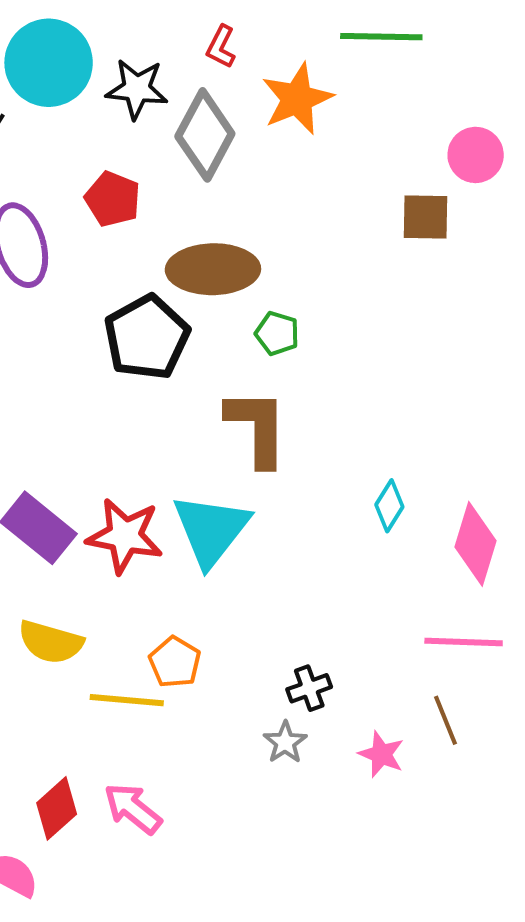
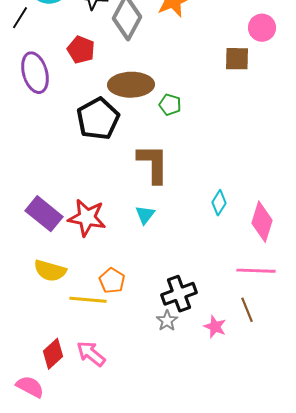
green pentagon: (277, 333) -> (170, 105), moved
cyan triangle: (211, 530) -> (145, 215), moved, size x0.5
black cross: (309, 688) -> (179, 294), size x1.6

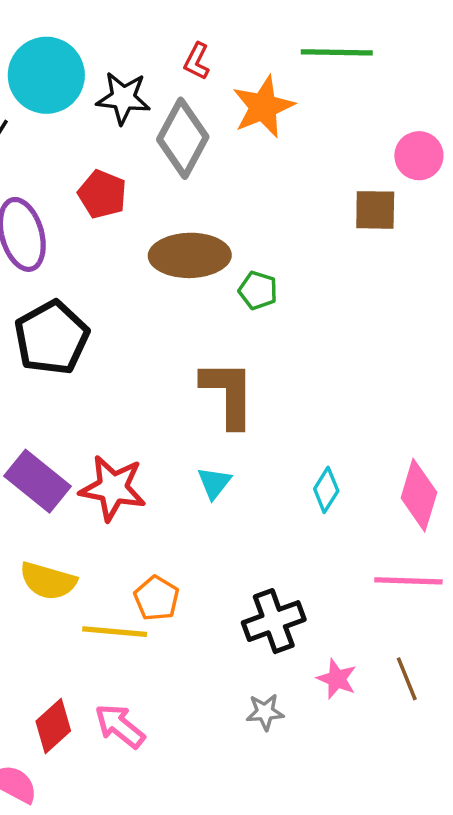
black pentagon: (98, 119) -> (52, 338), moved
cyan diamond: (219, 203) -> (326, 490), moved
brown line: (247, 310) -> (407, 679), moved
gray star: (167, 321) -> (265, 712), moved, turned 30

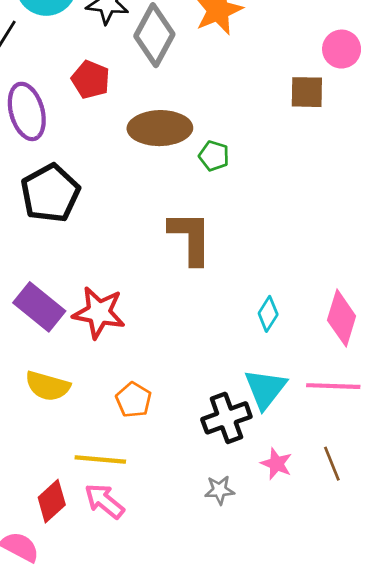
cyan triangle: (214, 483) -> (265, 389), moved, size x1.6
yellow line: (115, 632) -> (100, 460), moved

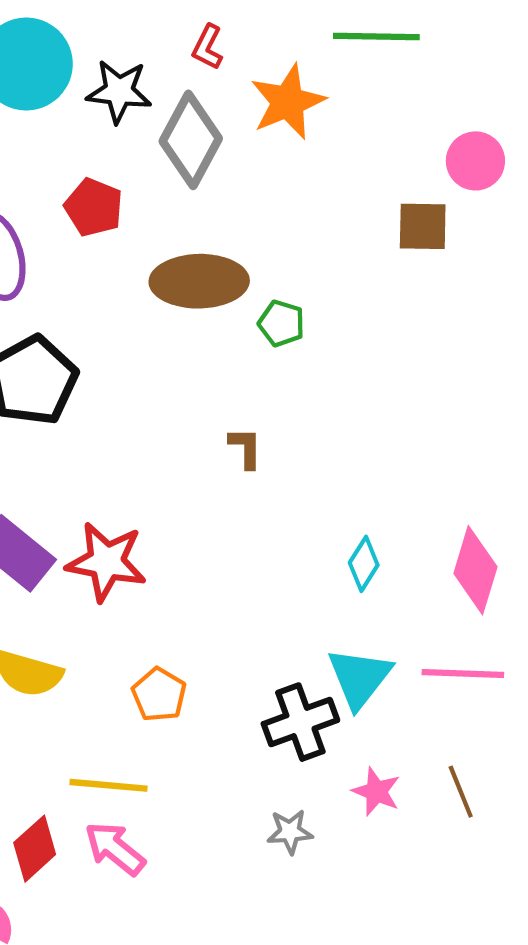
brown L-shape: (190, 238) -> (246, 448), size x0.5

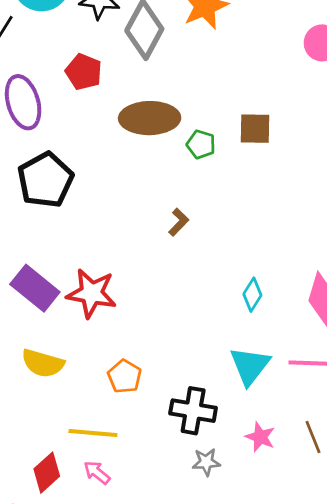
brown square: (423, 226) -> (255, 129), moved
brown L-shape: (246, 448) -> (179, 222), turned 44
black cross: (300, 722) -> (193, 411), moved, turned 30
pink arrow: (115, 849) -> (97, 473), size x0.7

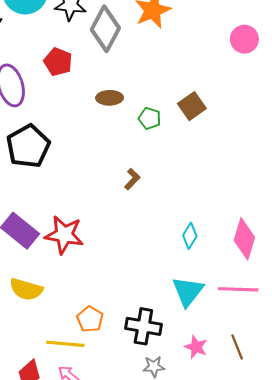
brown ellipse: (150, 118) -> (110, 98), size x0.6
brown square: (255, 129) -> (192, 106), turned -36
orange pentagon: (125, 376) -> (90, 319), moved

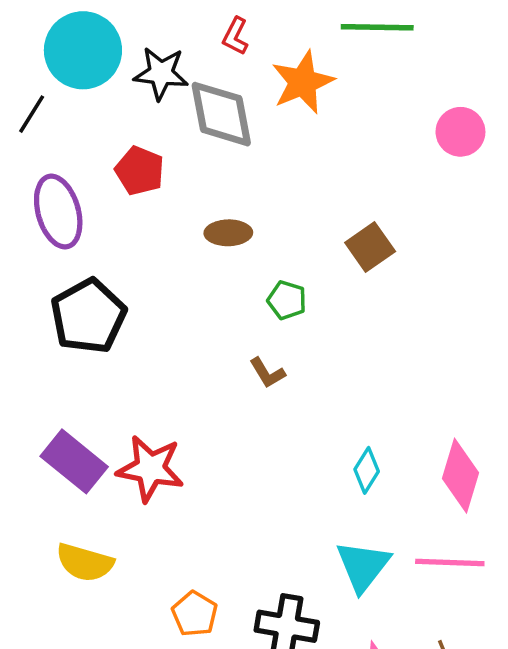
gray diamond: (105, 29) -> (221, 114), turned -39
green pentagon: (150, 118) -> (287, 300), moved
brown L-shape: (132, 179) -> (267, 373), turned 105

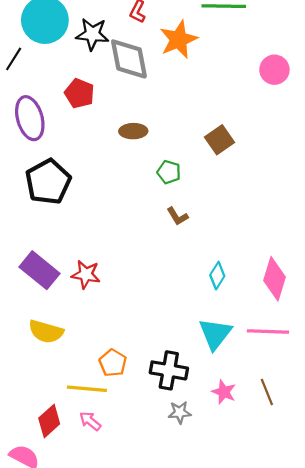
brown L-shape: (267, 373) -> (177, 216), moved
red star: (150, 469) -> (86, 274), size x0.7

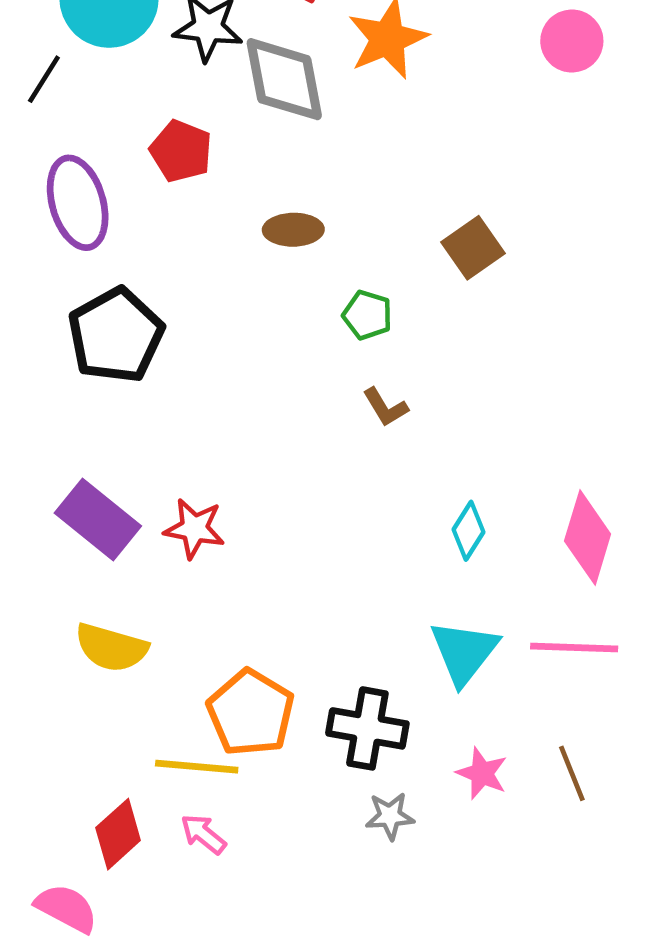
pink circle: (274, 70) -> (572, 41), moved
orange pentagon: (113, 363) -> (251, 713), size x1.5

